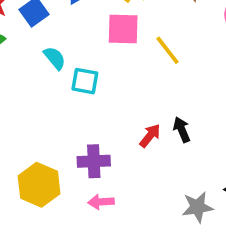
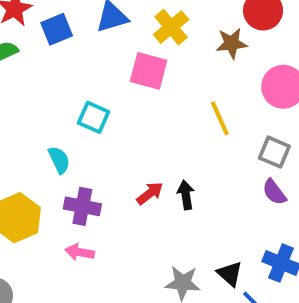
yellow line: (168, 50) -> (220, 118), moved
cyan semicircle: (55, 58) -> (59, 160), moved

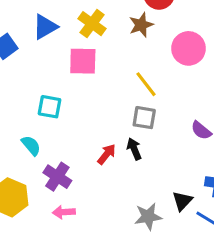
gray square: (274, 152) -> (144, 118), moved
purple cross: (82, 206) -> (57, 177), turned 36
black triangle: (230, 274) -> (182, 201), turned 45

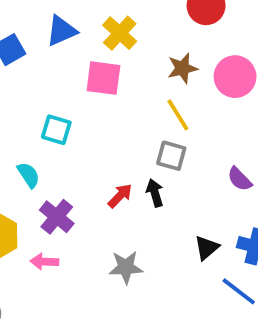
brown star: (141, 25) -> (183, 68), moved
black triangle: (182, 201) -> (207, 248), moved
pink arrow: (64, 212) -> (44, 262), moved
gray star: (148, 217) -> (126, 267), moved

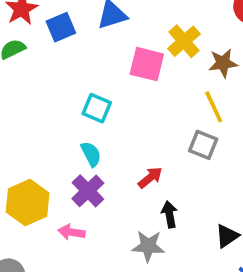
yellow cross: (120, 33) -> (184, 41), moved
cyan semicircle: (28, 175) -> (91, 154), moved
black arrow: (155, 193) -> (169, 214), moved

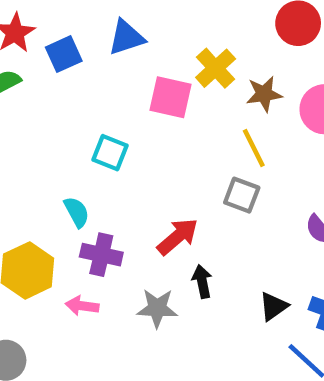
cyan semicircle: (91, 154) -> (77, 212), moved
red arrow: (150, 178) -> (178, 237), size x1.4
purple cross: (88, 191) -> (101, 255), turned -32
gray star: (148, 246) -> (157, 308), moved

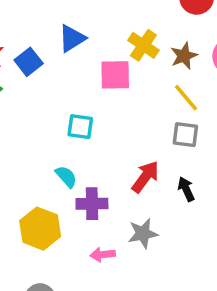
black arrow: (202, 281) -> (186, 189), moved
pink arrow: (82, 306) -> (103, 255), moved

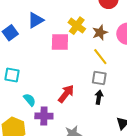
cyan square: (80, 127) -> (12, 75), moved
red arrow: (145, 177) -> (66, 94), moved
black arrow: (186, 189) -> (99, 97), moved, turned 32

